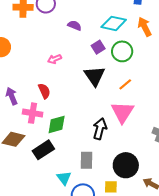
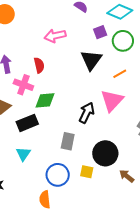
pink arrow: (54, 59) -> (55, 36), size x1.5
cyan triangle: (64, 178) -> (23, 154), moved

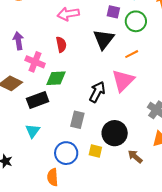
purple square: (100, 32) -> (113, 12), turned 32
red semicircle: (39, 65) -> (61, 45), moved

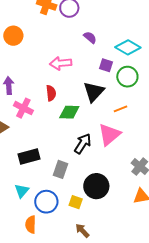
green diamond: (56, 78) -> (69, 112), moved
black rectangle: (38, 100) -> (29, 156), moved
cyan triangle: (33, 131) -> (22, 191), moved
brown arrow: (135, 157) -> (82, 231), moved

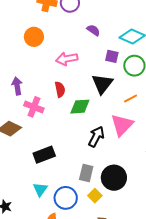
orange circle: (13, 36) -> (34, 37), moved
gray rectangle: (60, 169) -> (86, 173), moved
yellow square: (76, 202) -> (95, 196), turned 32

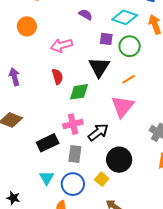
pink cross: (34, 107) -> (73, 124), moved, turned -30
black arrow: (96, 137) -> (98, 132), moved, turned 30
gray rectangle: (86, 173) -> (75, 154), moved

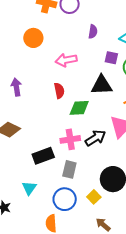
purple semicircle: (86, 15) -> (93, 32), turned 64
black triangle: (99, 67) -> (102, 85), turned 50
black arrow: (98, 132) -> (95, 138), moved
cyan triangle: (47, 178) -> (29, 188), moved

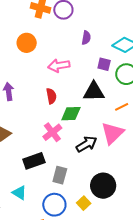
pink cross: (70, 139) -> (52, 132), moved, turned -30
cyan triangle: (29, 188) -> (19, 193), turned -35

